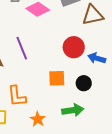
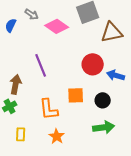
orange L-shape: (17, 96) -> (49, 109), moved
green arrow: (73, 110) -> (104, 127), moved

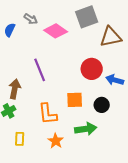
green arrow: (104, 127) -> (86, 129), moved

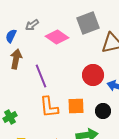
gray arrow: (31, 19) -> (32, 25), turned 112
brown arrow: (15, 89) -> (16, 59), moved
orange L-shape: (48, 114) -> (49, 107), moved

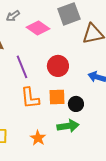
red circle: (93, 75) -> (58, 66), moved
black circle: (103, 111) -> (76, 104), moved

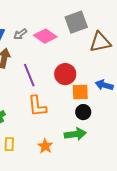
gray arrow: (13, 16) -> (20, 34), moved
orange square: (57, 97) -> (80, 92), moved

